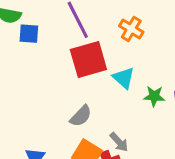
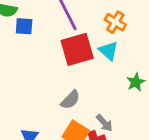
cyan triangle: (124, 78) -> (108, 51), moved
green star: (154, 96) -> (136, 82), turned -30

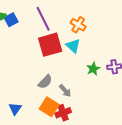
blue square: (24, 26) -> (11, 20), moved, turned -32
gray arrow: (104, 123) -> (65, 91), moved

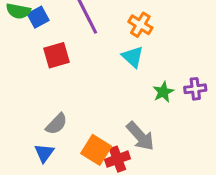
red square: (50, 45) -> (56, 55), moved, size x0.7
gray semicircle: (45, 82) -> (56, 124), moved
gray arrow: (65, 91) -> (140, 136), moved, size x1.5

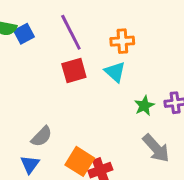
orange cross: (140, 25) -> (122, 41), turned -35
red square: (56, 55) -> (74, 70), moved
gray arrow: (140, 136) -> (156, 148), moved

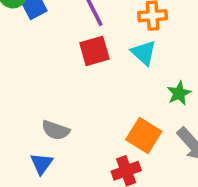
gray semicircle: (42, 136) -> (56, 130), turned 65
orange square: (80, 161) -> (144, 136), moved

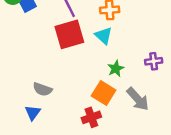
red square: (94, 51) -> (69, 34), size x1.4
green star: (179, 93) -> (116, 69), moved

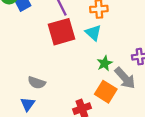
orange square: (104, 93) -> (106, 92), moved
gray arrow: (138, 99) -> (125, 78), moved

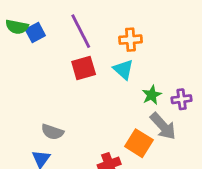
red square: (62, 32) -> (84, 68), size x0.7
green star: (105, 63) -> (152, 95), moved

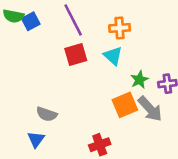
orange square: (139, 143) -> (125, 105), moved, turned 35

